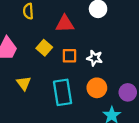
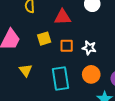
yellow square: (44, 48) -> (44, 39), turned 32

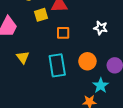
yellow square: (44, 39) -> (41, 15), moved
white star: (89, 48) -> (101, 28), moved

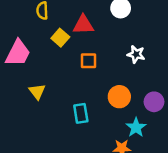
yellow square: (41, 15) -> (60, 38), turned -32
cyan rectangle: (57, 65) -> (81, 113), moved, size x0.7

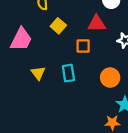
red triangle: (83, 25) -> (97, 24), moved
cyan rectangle: (81, 113) -> (68, 73), moved

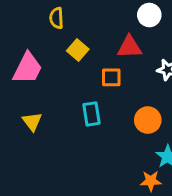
yellow triangle: (38, 73) -> (32, 122), moved

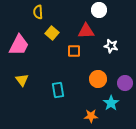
cyan rectangle: (91, 114) -> (58, 90), moved
orange star: (151, 181) -> (91, 116), moved

